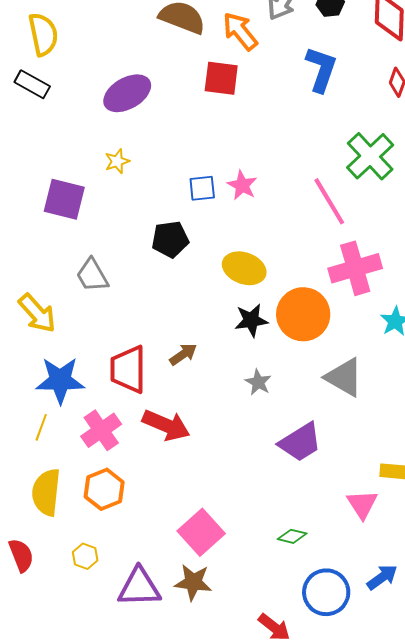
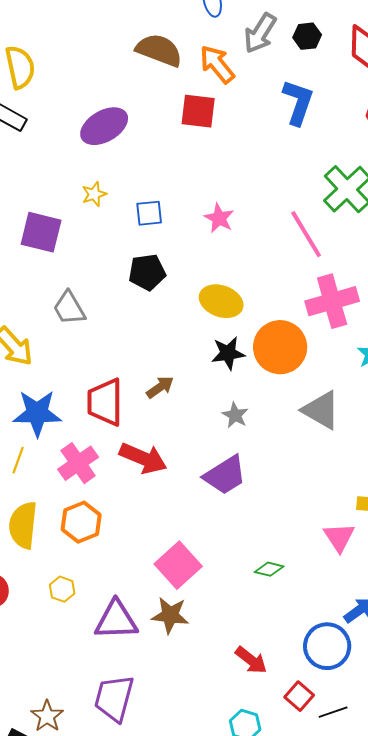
blue square: (202, 188) -> (149, 213), moved
purple trapezoid: (300, 442) -> (225, 475), moved
blue circle: (326, 592) -> (327, 646), moved

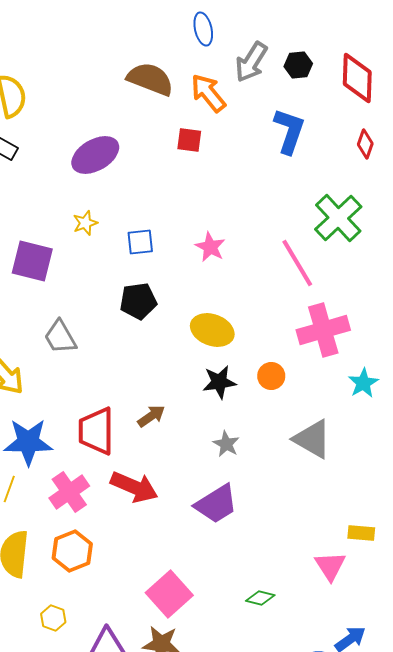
red square: (198, 111) -> (189, 140), size x0.7
orange circle: (280, 347) -> (271, 376), size x0.5

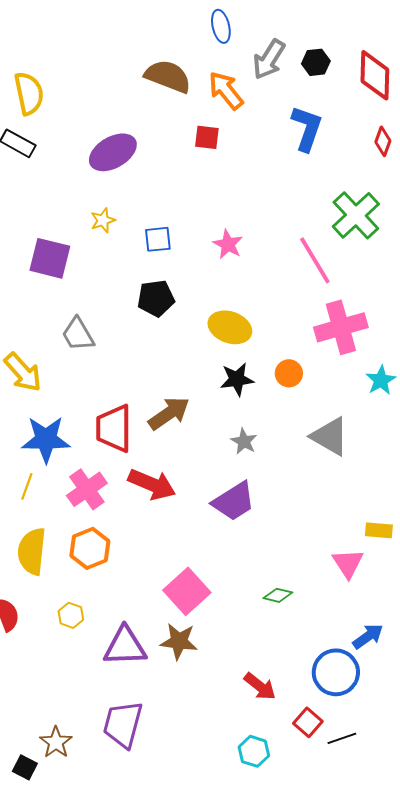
brown arrow: (151, 416) -> (169, 413), size x1.5

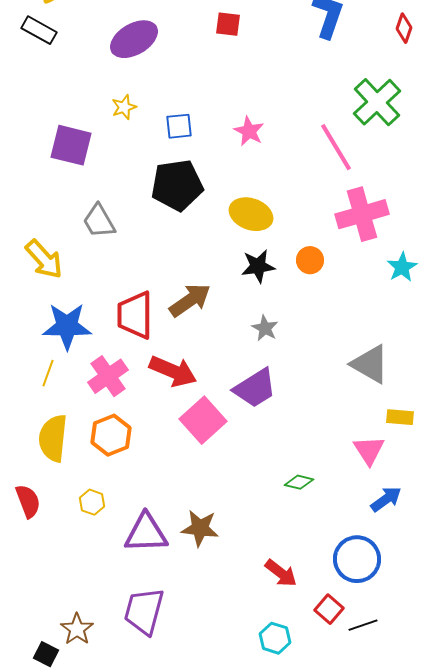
black pentagon: (156, 298) -> (177, 185), size x1.4
gray triangle: (330, 436) -> (370, 364), moved
pink square: (187, 591) -> (203, 420), moved
blue arrow: (368, 636) -> (386, 499), moved

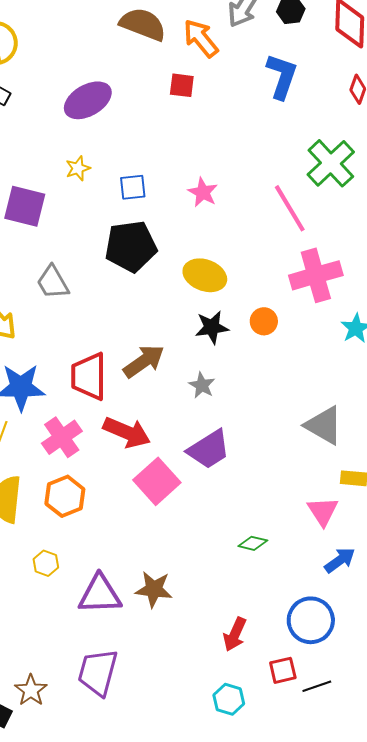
gray star: (265, 328) -> (202, 385), moved
red arrow: (281, 573) -> (235, 634), turned 76
red square: (329, 609) -> (283, 670), turned 36

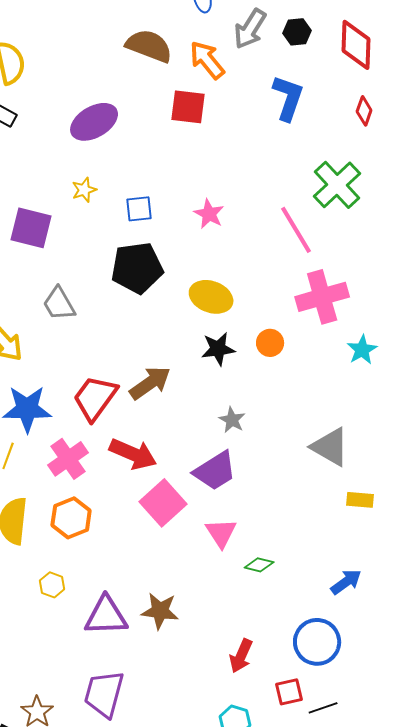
red square: (182, 85) -> (188, 107), size x1.4
red trapezoid: (89, 376) -> (95, 398), turned 36
gray star: (202, 385) -> (232, 420), moved
pink triangle: (323, 511) -> (221, 533), moved

